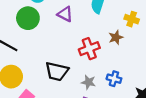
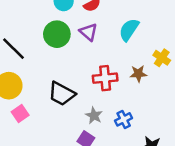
green circle: (28, 18) -> (57, 34), moved
blue cross: (114, 79) -> (124, 119), turned 32

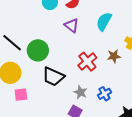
green circle: (57, 34) -> (38, 50), moved
red cross: (105, 78) -> (87, 62), turned -30
pink square: (20, 113) -> (21, 95), turned 32

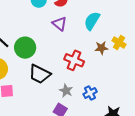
brown star: (114, 56) -> (101, 48), moved
red cross: (87, 62) -> (74, 60), turned -30

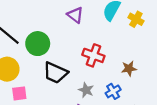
yellow cross: (119, 43) -> (136, 19), moved
brown star: (101, 48) -> (129, 69), moved

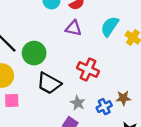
purple triangle: (75, 15) -> (73, 28), turned -30
brown star: (129, 69) -> (123, 98), moved

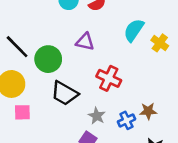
purple triangle: (73, 28) -> (85, 42), moved

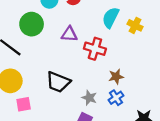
green circle: (48, 59) -> (32, 24), moved
red cross: (109, 78) -> (95, 49), moved
brown star: (148, 111) -> (116, 77), moved

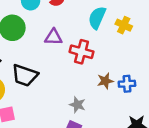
black trapezoid: (58, 82) -> (25, 75), moved
blue cross: (116, 98) -> (127, 84), moved, turned 32

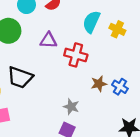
blue cross: (127, 84) -> (120, 87), turned 35

